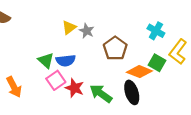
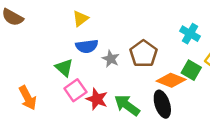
yellow triangle: (69, 28) -> (80, 19), moved
gray star: (87, 31) -> (111, 59), moved
blue semicircle: (66, 61) -> (87, 46), moved

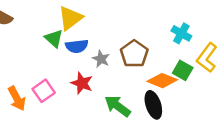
yellow triangle: (80, 19) -> (70, 18), size x1.5
green triangle: (64, 68) -> (54, 39), moved
pink square: (75, 90) -> (44, 91), moved
red star: (97, 99) -> (82, 83), moved

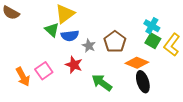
green square: (183, 70) -> (153, 41), moved
black ellipse: (153, 105) -> (143, 82), moved

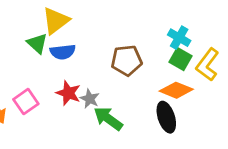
brown pentagon: (115, 42) -> (127, 60), turned 30
gray star: (89, 46) -> (90, 99), moved
orange diamond: (137, 63) -> (176, 90), moved

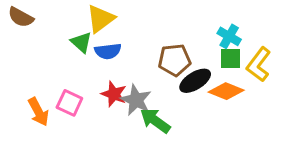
green square: (180, 59) -> (231, 59), turned -30
gray star: (90, 99) -> (136, 100), size x1.5
pink square: (26, 102) -> (69, 103), turned -30
black ellipse: (166, 117) -> (195, 81), moved, turned 76

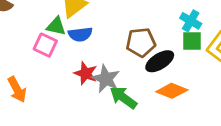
green triangle: (81, 42) -> (56, 26), turned -30
orange diamond: (226, 91) -> (172, 91), moved
pink square: (69, 103) -> (45, 45), moved

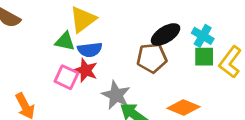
pink square: (45, 45) -> (66, 77), moved
black ellipse: (160, 61) -> (166, 35), moved
red star: (86, 73) -> (86, 70), moved

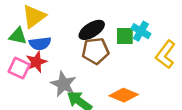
black ellipse: (166, 35) -> (92, 30), moved
green square: (204, 57) -> (125, 36), moved
red star: (86, 70) -> (36, 62), turned 30

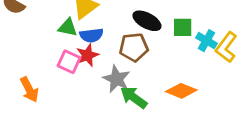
black ellipse: (92, 30) -> (147, 21), turned 60
cyan cross: (141, 31) -> (206, 41), moved
brown pentagon: (95, 51) -> (134, 47), moved

